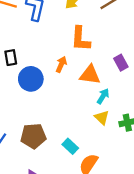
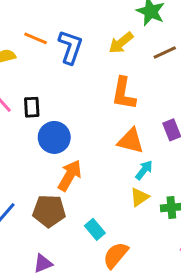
orange arrow: (61, 64) -> (70, 175), moved, size x1.5
yellow triangle: (102, 117) -> (139, 197), turned 35

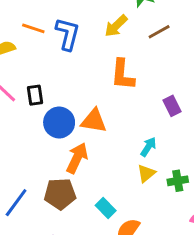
orange triangle: (131, 141) -> (94, 121), moved

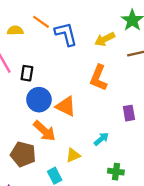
blue L-shape: (68, 34) -> (66, 34), turned -45
orange arrow: (77, 158) -> (44, 131), turned 90
yellow triangle: (146, 173) -> (73, 155), moved

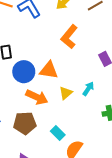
orange L-shape: (98, 78) -> (69, 37), turned 35
yellow triangle: (73, 155) -> (66, 93), moved

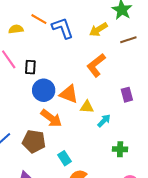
yellow triangle: (66, 93) -> (87, 107), moved, turned 32

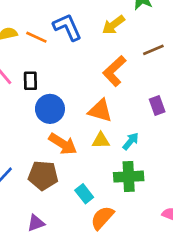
orange line: (39, 19) -> (36, 37), moved
brown line: (128, 40) -> (153, 50), moved
orange triangle: (69, 94) -> (100, 111), moved
yellow triangle: (87, 107) -> (101, 140), moved
green cross: (120, 149) -> (129, 177), moved, size x1.5

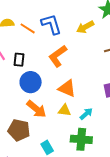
orange L-shape: (114, 71) -> (58, 56), moved

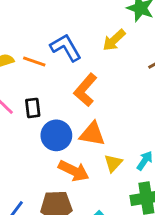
orange triangle: (67, 88) -> (92, 134), moved
yellow triangle: (65, 110) -> (113, 163), turned -40

